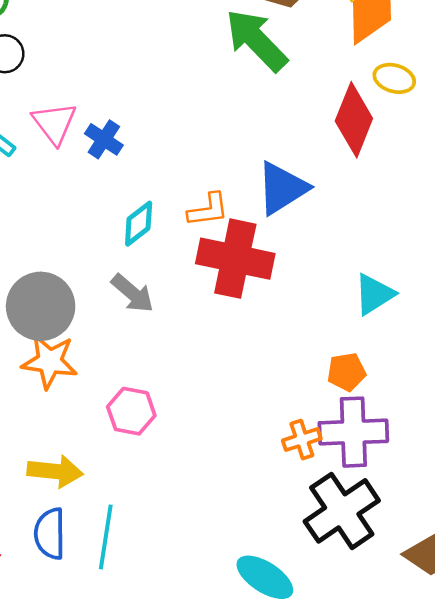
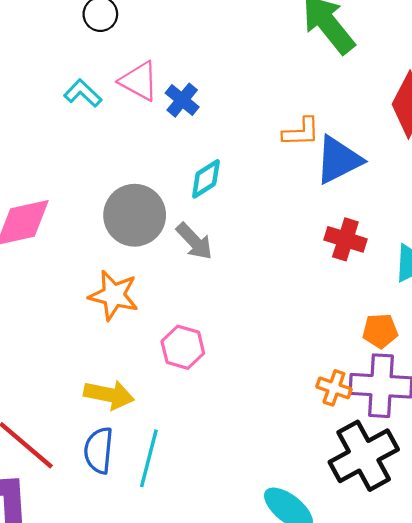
pink triangle: (54, 123) -> (139, 81), turned -30
orange L-shape: (208, 210) -> (301, 132), moved
red cross: (235, 259) -> (345, 239), moved, size x0.6
gray circle: (41, 306) -> (135, 215), moved
orange cross: (302, 440) -> (334, 388), turned 32

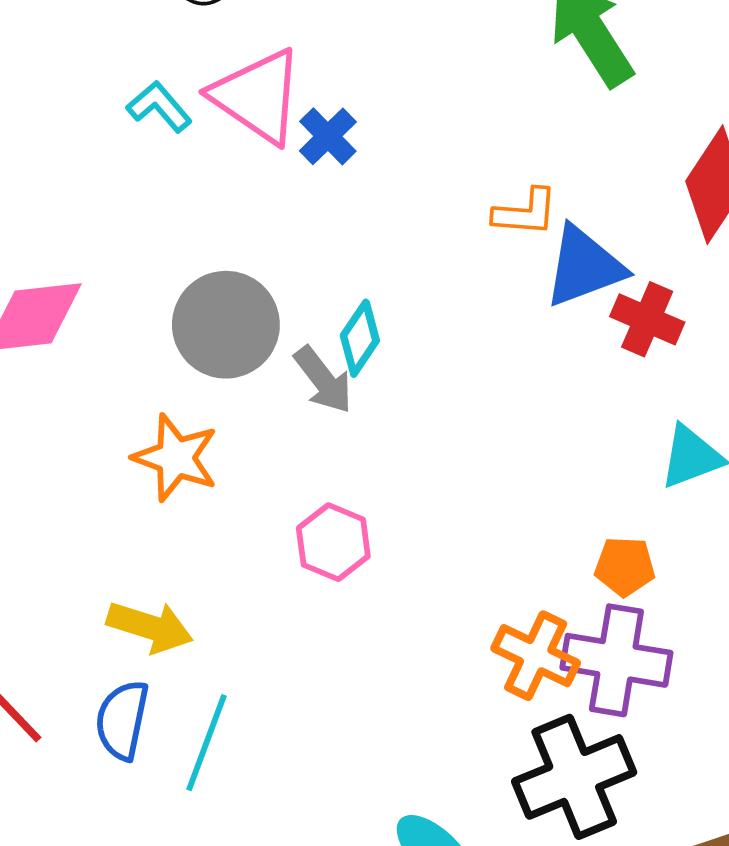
pink triangle: (139, 81) -> (257, 96), size x1.4
cyan diamond: (206, 179) -> (360, 338), moved, turned -30
red cross: (345, 239) -> (647, 319), moved
pink hexagon: (183, 347) -> (333, 542), moved
orange cross: (334, 388) -> (536, 656), size x1.4

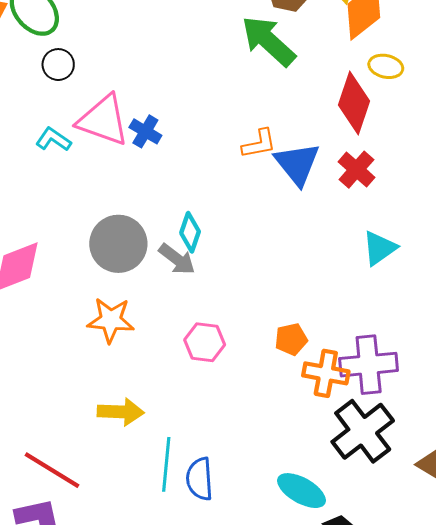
blue triangle: (584, 267) -> (297, 164), turned -33
red cross: (647, 319) -> (357, 170), moved, turned 33
orange pentagon: (625, 566) -> (291, 339), moved
blue semicircle: (122, 720) -> (200, 479), moved

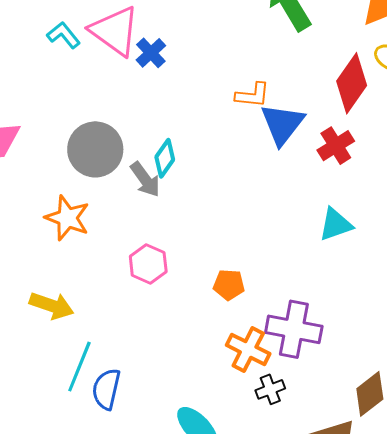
orange cross: (326, 373) -> (248, 349), moved
black cross: (363, 431) -> (270, 389), size x0.5

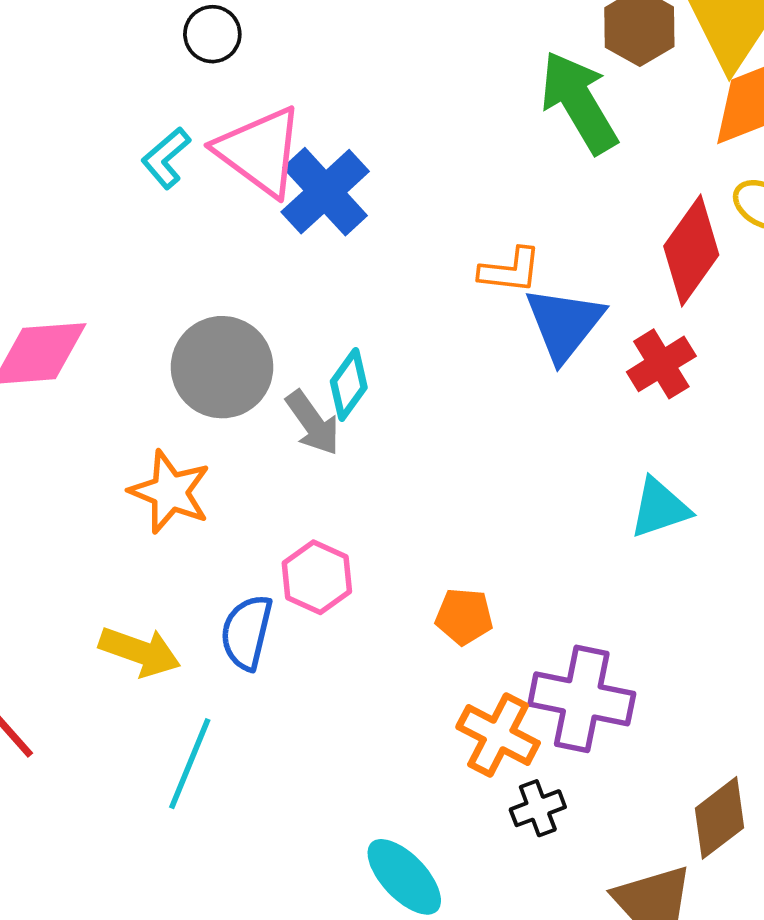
cyan L-shape: (64, 35) -> (166, 158), turned -92
blue cross: (151, 53) -> (325, 192), size x1.6
blue semicircle: (106, 389) -> (247, 632), moved

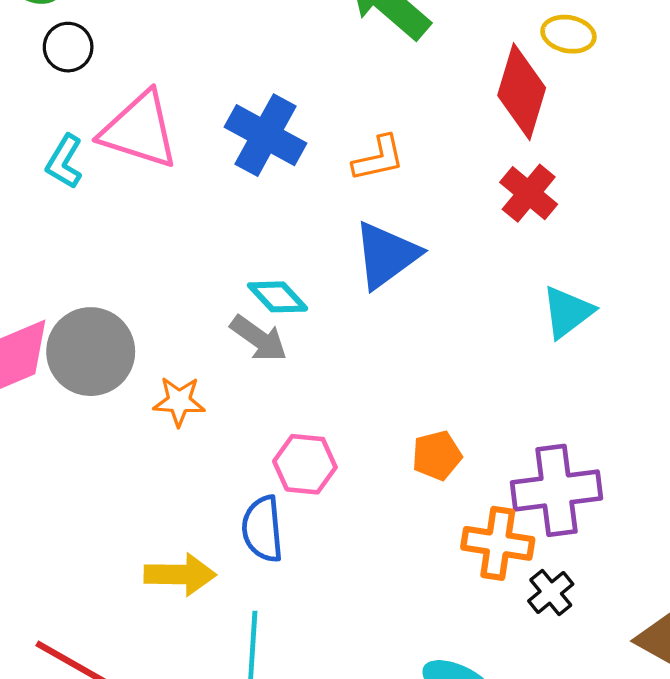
blue cross: (325, 192) -> (266, 135), moved
blue triangle: (564, 324) -> (386, 255), moved, turned 34
gray circle: (222, 367) -> (91, 352), moved
cyan diamond: (349, 384) -> (278, 297), turned -60
orange star: (170, 492) -> (179, 401), moved, size x0.7

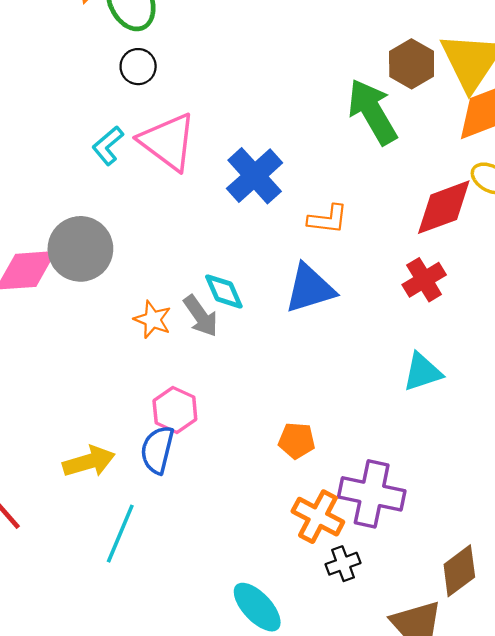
red diamond: (522, 92) -> (444, 207), turned 34
gray circle: (91, 352) -> (80, 249), moved
orange star: (179, 401) -> (153, 320), moved
pink hexagon: (305, 464) -> (175, 410), moved
yellow arrow: (180, 575) -> (89, 462), turned -36

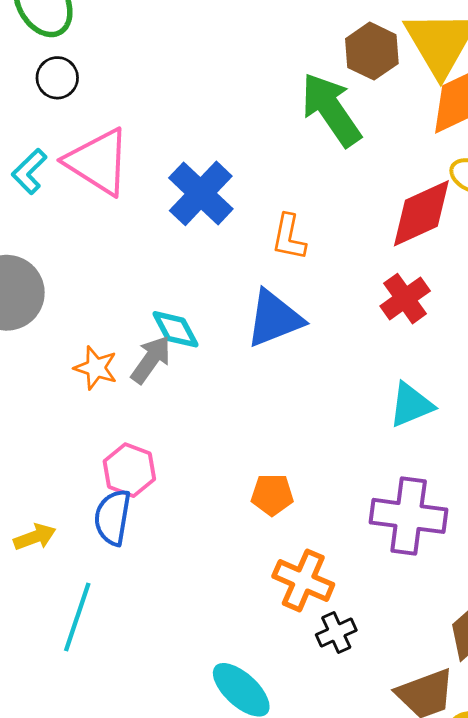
orange L-shape: (328, 219) -> (289, 237), turned 99
gray arrow: (201, 316) -> (151, 360), turned -105
yellow arrow: (89, 462) -> (35, 537), size x0.7
purple cross: (372, 494) -> (409, 516), moved

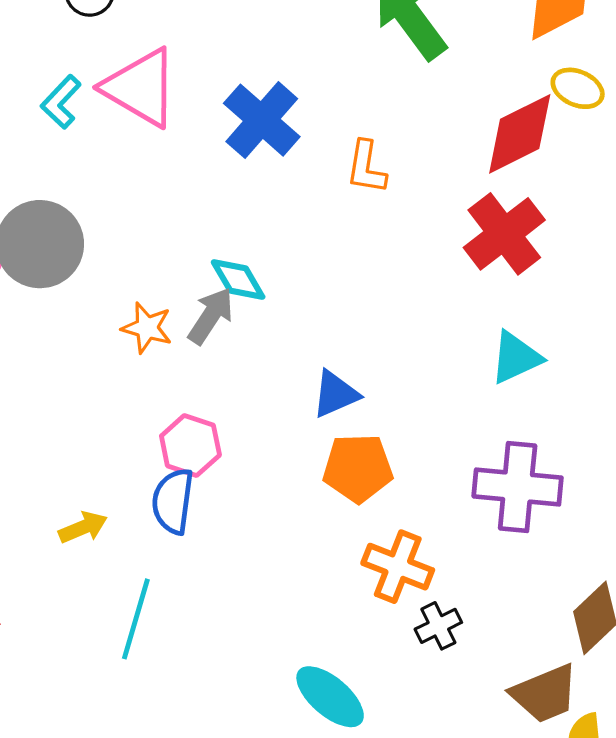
red cross: (405, 299) -> (504, 234), size x1.4
blue triangle: (274, 319) -> (335, 394), moved, size x0.7
orange pentagon: (272, 495) -> (358, 468), size x1.4

